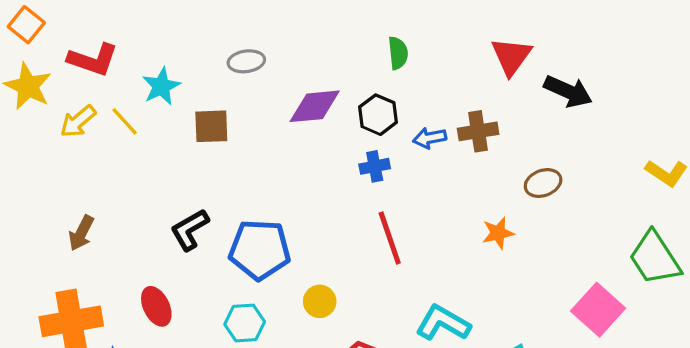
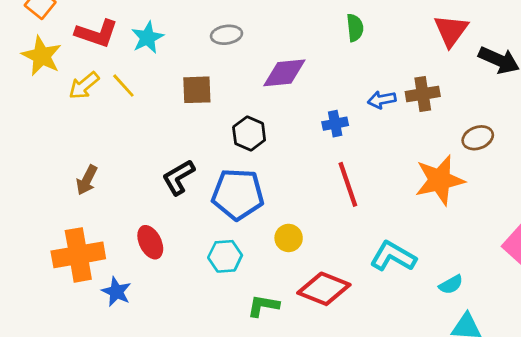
cyan star: (161, 86) -> (147, 38), moved
black hexagon: (378, 115) -> (249, 134), moved
orange star: (498, 233) -> (440, 180), size x1.8

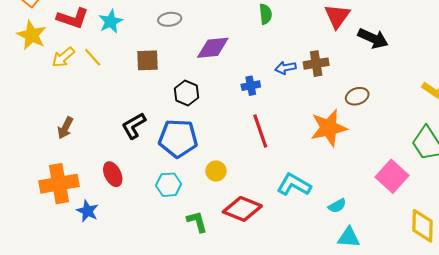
green L-shape: (263, 306) -> (197, 222), turned 65

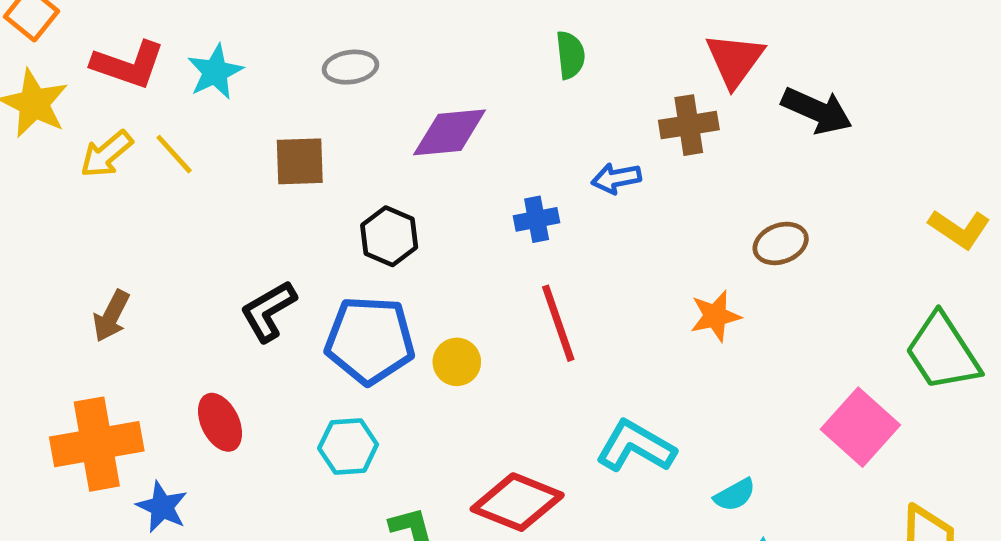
brown cross: (316, 64) -> (689, 125), moved
orange star: (329, 128) -> (715, 316), size x0.6
yellow circle: (216, 171) -> (457, 362), moved

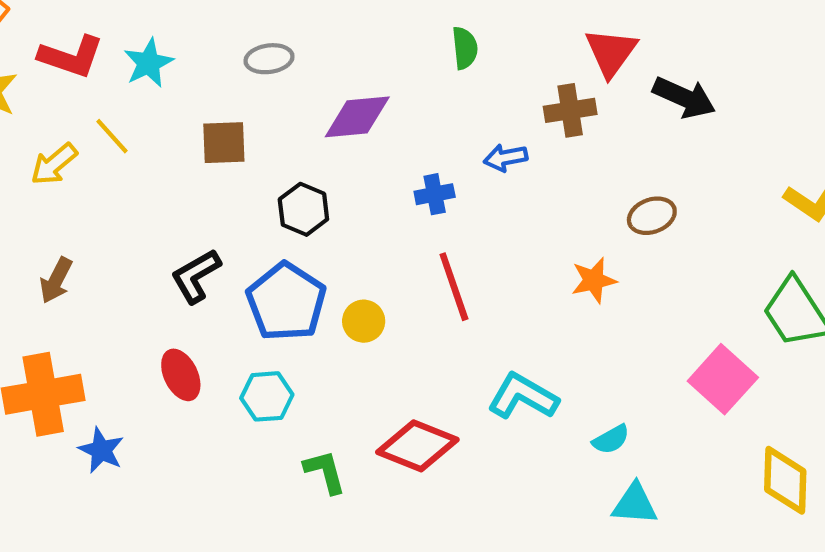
yellow arrow: (106, 154) -> (54, 164), moved
blue pentagon: (370, 340) -> (286, 302), turned 30
red ellipse: (220, 422) -> (181, 375), moved

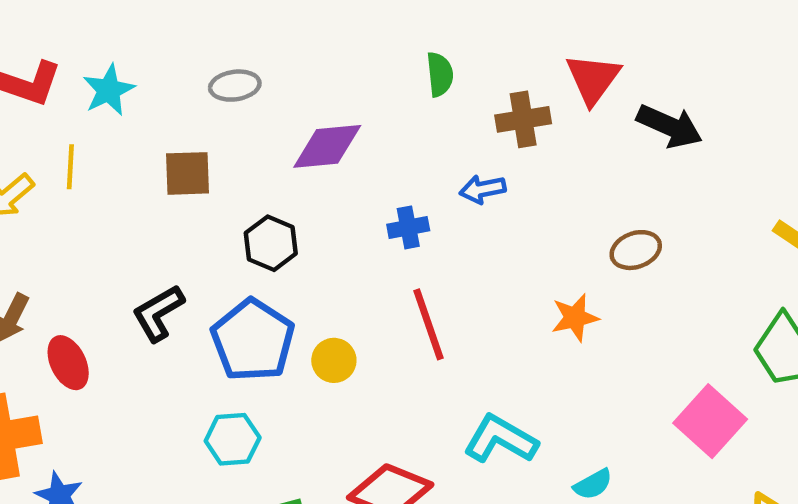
brown cross: (570, 110) -> (523, 119), moved
yellow line: (112, 136) -> (70, 167), turned 45
red ellipse: (181, 375) -> (68, 363), moved

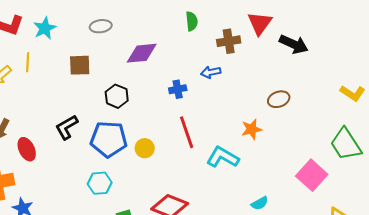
blue pentagon: (253, 340) -> (109, 139), turned -30
cyan L-shape: (501, 439) -> (223, 157), moved

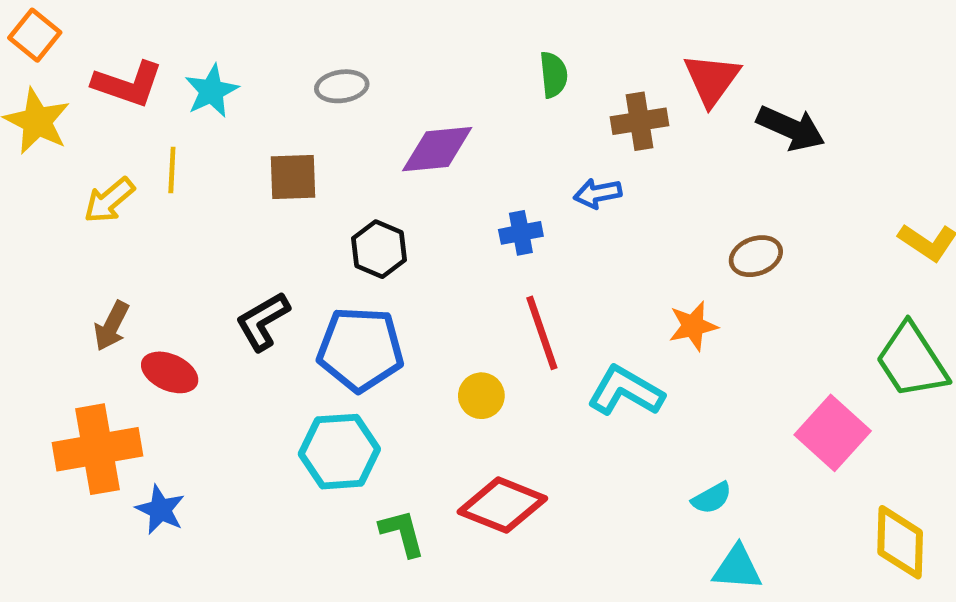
yellow circle: (145, 148) -> (481, 396), moved
red ellipse: (27, 149) -> (170, 372), turned -40
cyan hexagon: (100, 183) -> (339, 452), size x1.4

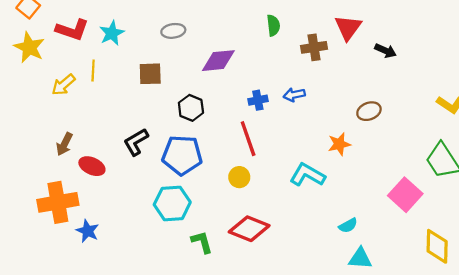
black arrow: (791, 128) -> (385, 51), size x0.7
blue arrow: (598, 193) -> (294, 95), moved
red line: (542, 333) -> (248, 139), moved

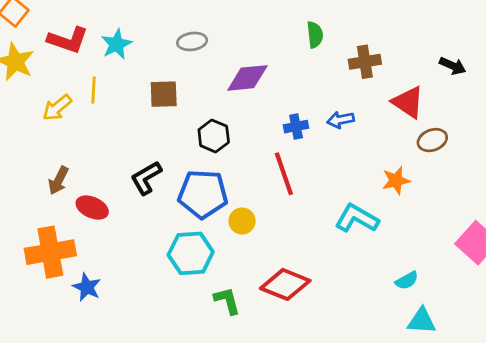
red triangle: (348, 28) -> (408, 102), moved, turned -32
yellow circle: (239, 177) -> (242, 221), moved

